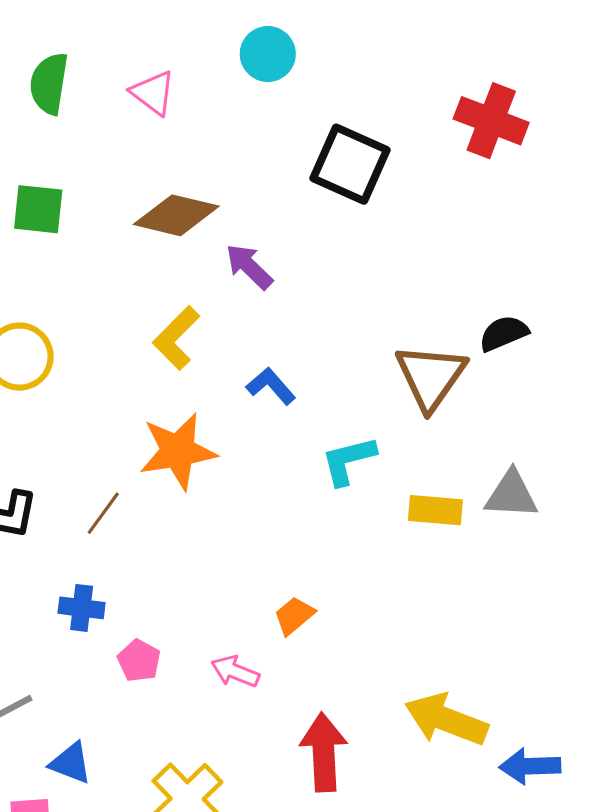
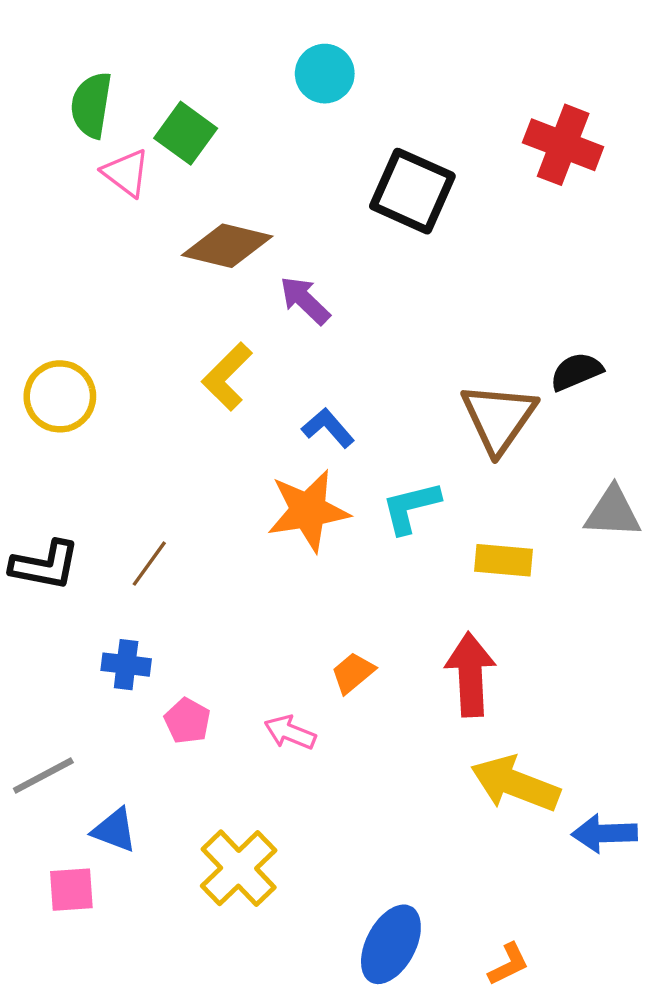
pink triangle: (153, 93) -> (126, 173), moved
green square: (38, 209) -> (186, 133), moved, turned 30
orange star: (178, 451) -> (308, 511), moved
gray triangle: (511, 495) -> (613, 512), moved
red arrow: (324, 752) -> (470, 674), moved

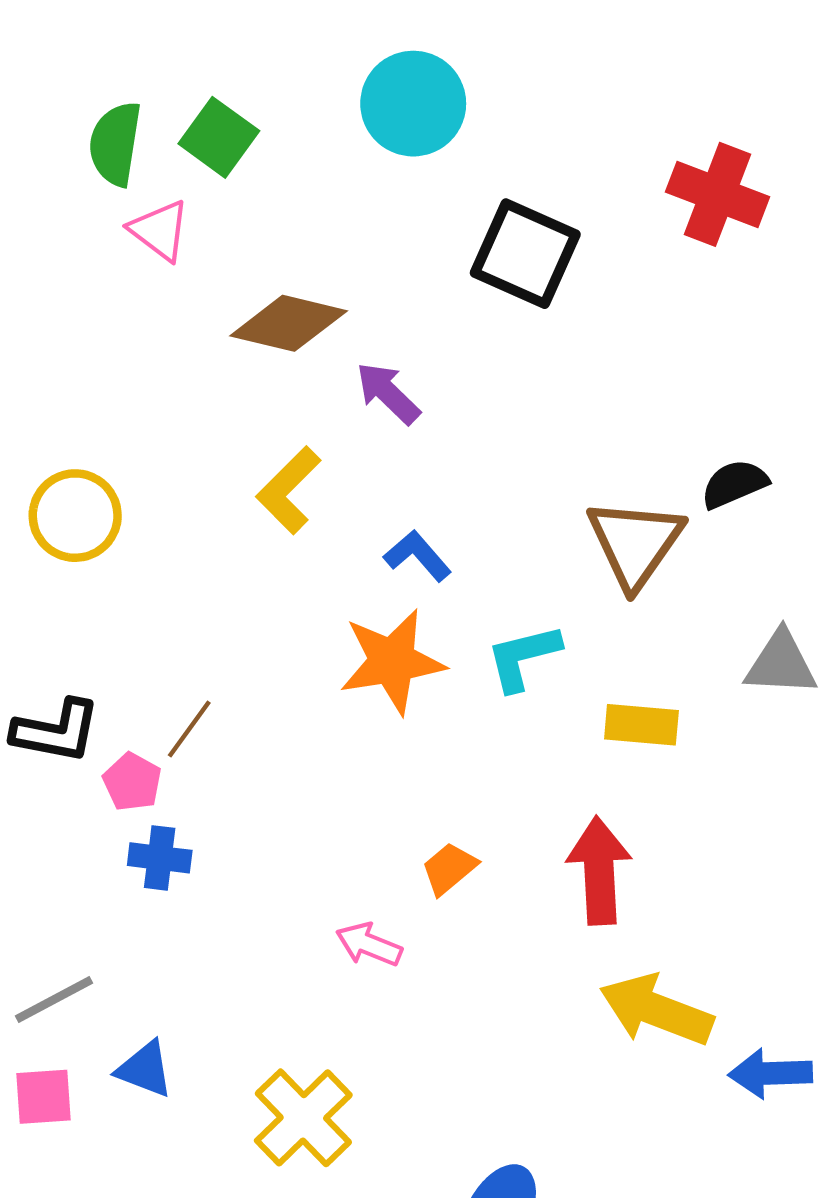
cyan circle: (325, 74) -> (413, 104), size x1.4
green square: (186, 133) -> (219, 137), moved
pink pentagon: (187, 721) -> (132, 782), moved
pink square: (71, 890) -> (43, 1097), moved

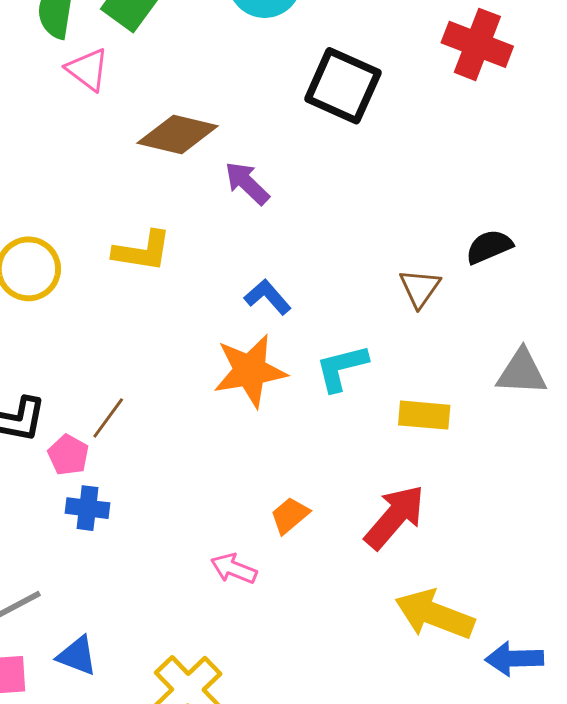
yellow L-shape: (289, 490) -> (142, 251), moved, turned -126
brown triangle: (635, 543) -> (420, 288), size x0.6
red arrow: (599, 871) -> (395, 517), turned 44

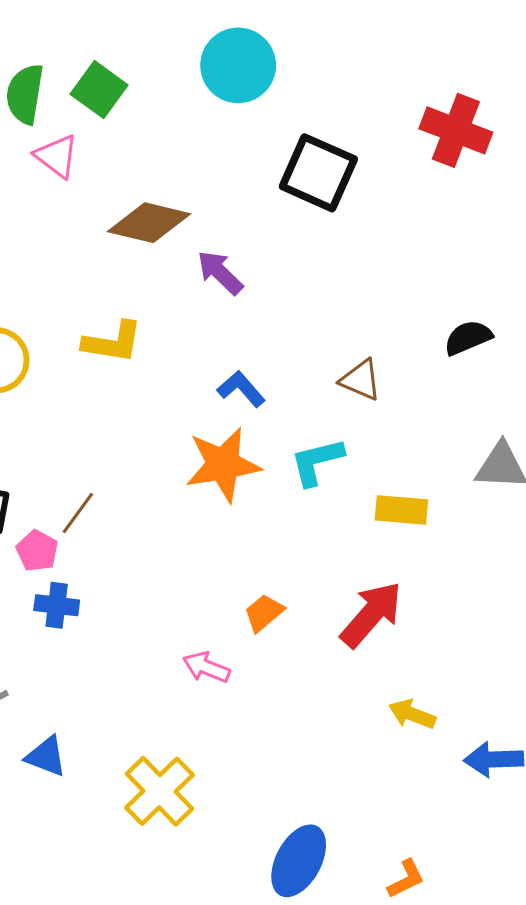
brown triangle: (420, 288) -> (361, 380), moved, turned -42
yellow arrow: (435, 614) -> (412, 714), size x0.6

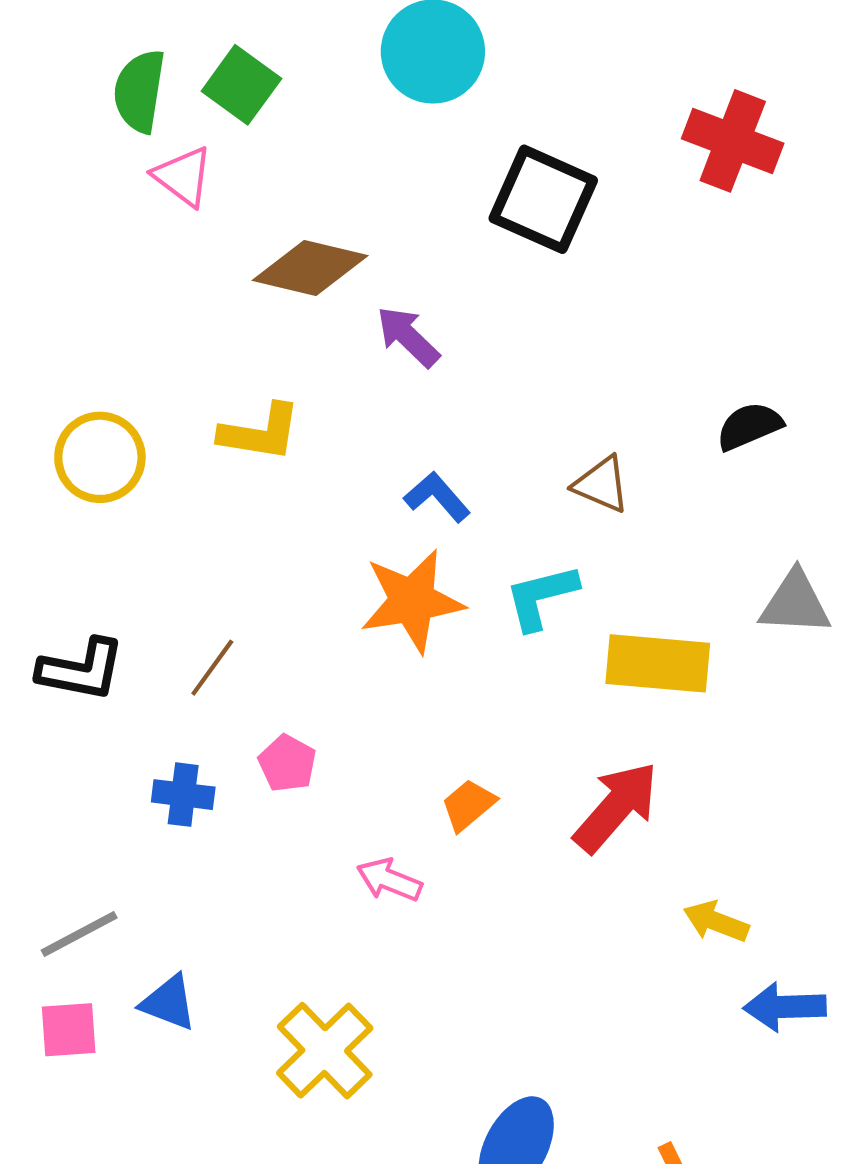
yellow rectangle: (401, 510) -> (658, 663), size x1.4
pink pentagon: (37, 551) -> (287, 763), moved
yellow arrow: (412, 714) -> (716, 922), moved

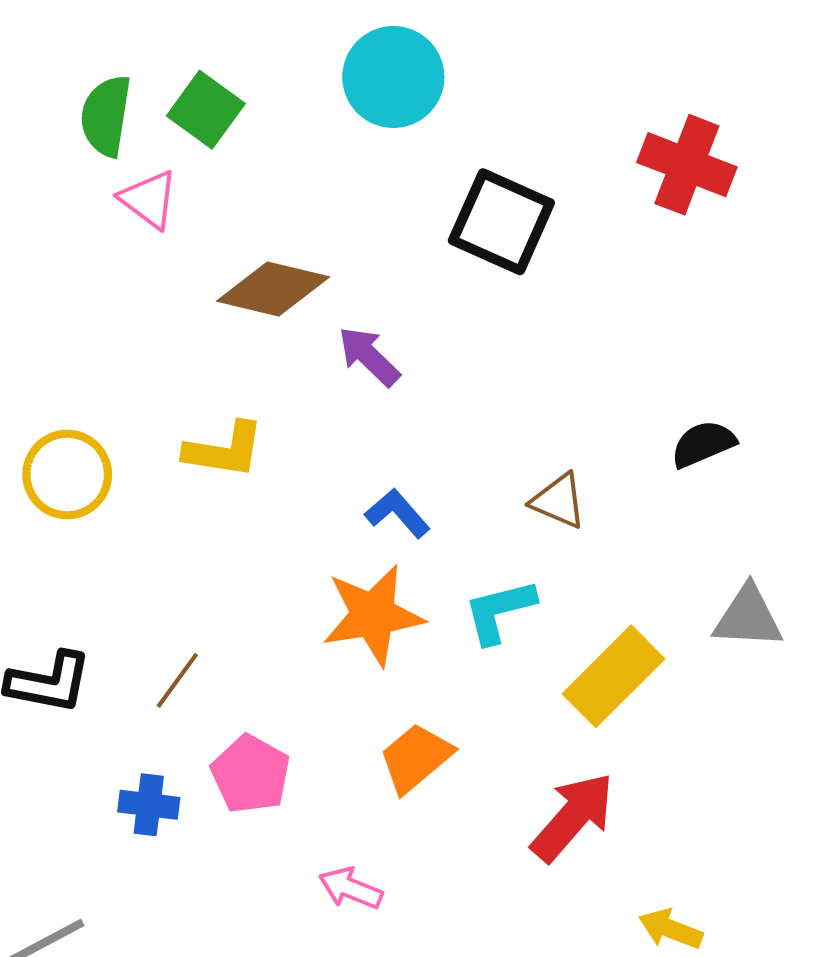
yellow rectangle: (658, 663) -> (614, 676), turned -50
pink pentagon: (287, 763) -> (251, 774), size x1.4
orange trapezoid: (468, 805) -> (416, 758), moved, size x1.4

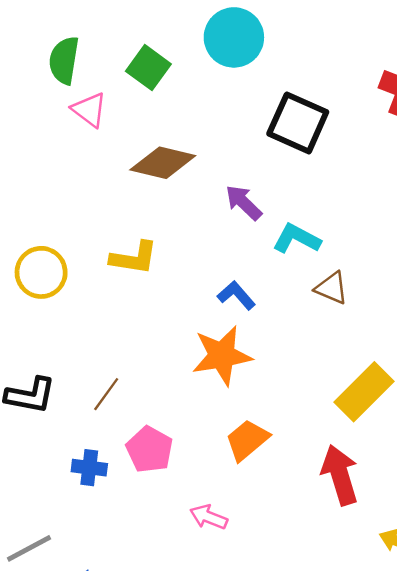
green square: (206, 110) -> (148, 68), moved
purple arrow: (369, 356) -> (244, 203), moved
cyan L-shape: (499, 611) -> (297, 239), moved, turned 42
red arrow: (573, 817) -> (340, 475), turned -58

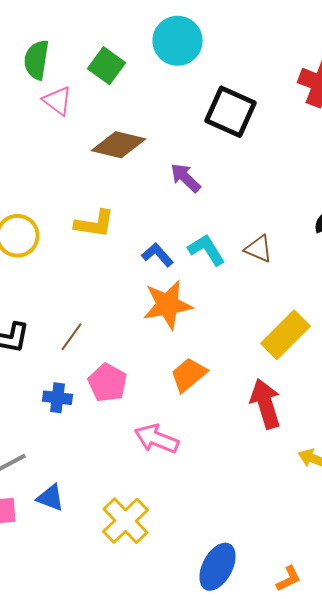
cyan L-shape: (297, 239) -> (206, 250), moved, turned 30
blue L-shape: (236, 295) -> (158, 255), moved
pink arrow: (209, 517) -> (156, 439), size x1.4

